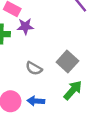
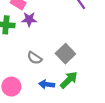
blue arrow: (36, 101) -> (47, 84), moved

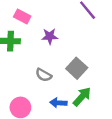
purple star: (29, 19) -> (50, 36), moved

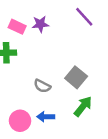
purple star: (50, 36) -> (40, 24), moved
blue arrow: (58, 103) -> (46, 117), moved

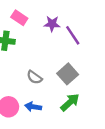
purple line: (84, 17) -> (73, 35), moved
purple star: (40, 24) -> (52, 24), moved

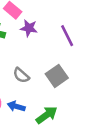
purple star: (52, 24) -> (29, 28), moved
green arrow: (70, 102) -> (47, 115), moved

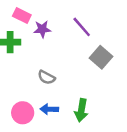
gray square: (57, 76) -> (101, 57), moved
green arrow: (47, 115) -> (81, 110), turned 150

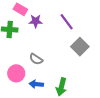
pink circle: (23, 113) -> (16, 73), moved

